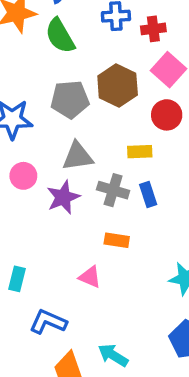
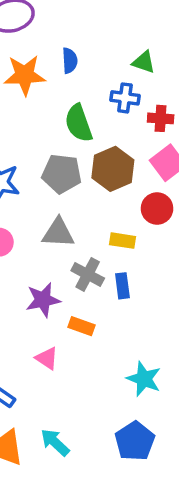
green semicircle: (60, 36) -> (79, 123), moved
purple star: (63, 197) -> (43, 300), moved

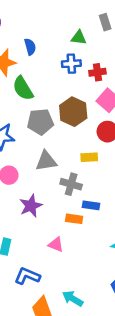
green semicircle: (79, 123) -> (23, 88), moved
blue rectangle: (122, 286) -> (91, 205), moved, turned -63
purple star: (43, 300) -> (31, 206), moved

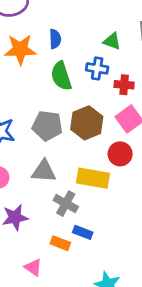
green semicircle: (23, 88) -> (61, 76), moved
yellow rectangle: (89, 157) -> (93, 178), size x1.6

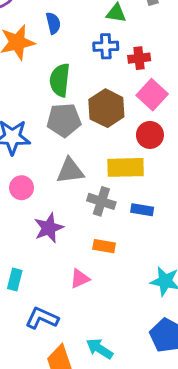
green semicircle: (61, 76) -> (60, 80), moved, turned 36
blue rectangle: (83, 232) -> (142, 210), moved
pink triangle: (33, 267) -> (80, 279), turned -48

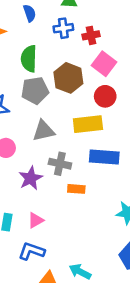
blue semicircle: (53, 23) -> (30, 13), moved
gray cross: (101, 201) -> (60, 164), moved
blue rectangle: (142, 210) -> (104, 157), size x1.6
pink triangle: (80, 279) -> (36, 220), moved

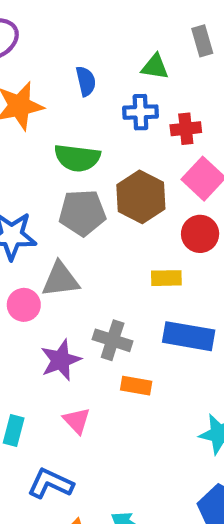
green semicircle: (29, 59) -> (77, 158), turned -90
yellow rectangle: (88, 124) -> (166, 278), size x0.6
gray triangle: (44, 131) -> (61, 280), moved
pink triangle: (36, 220) -> (77, 421), moved, turned -49

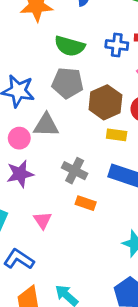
blue cross: (140, 112) -> (117, 45), moved
brown hexagon: (141, 197) -> (105, 102), moved
purple star: (61, 360) -> (20, 174), moved

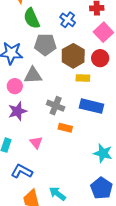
blue cross: (117, 45) -> (68, 20), moved, turned 35
green semicircle: (70, 46) -> (32, 18), moved, turned 55

